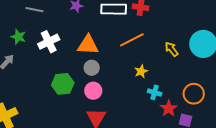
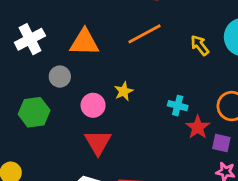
gray circle: (92, 68) -> (60, 77), moved
yellow star: (141, 71) -> (124, 91), moved
green hexagon: (63, 84) -> (34, 112), moved

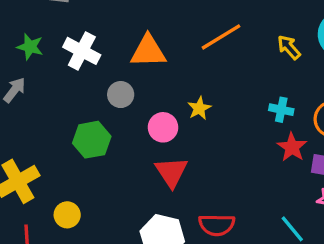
white cross: (30, 39) -> (82, 51), turned -32
cyan cross: (178, 106) -> (281, 110), moved

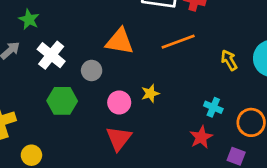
white cross: (82, 51) -> (51, 55), moved
red star: (292, 147) -> (201, 137), moved

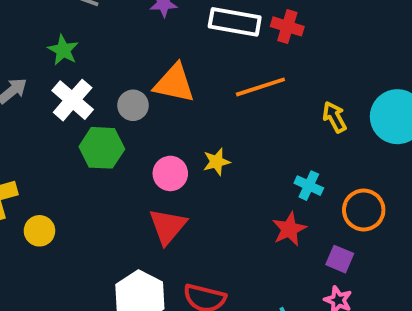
green star: (29, 19) -> (63, 50), moved
gray circle: (92, 70) -> (133, 105), moved
green hexagon: (62, 101) -> (102, 148), moved
yellow circle: (31, 155) -> (39, 231), moved

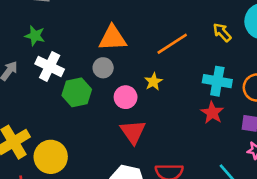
orange line: (260, 87) -> (172, 44), moved
gray circle: (133, 105) -> (103, 68), moved
cyan cross: (309, 186) -> (217, 81), size x1.5
yellow circle: (39, 231) -> (51, 157), size x1.6

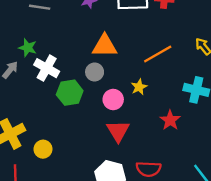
green star: (35, 36) -> (28, 48), moved
red star: (212, 113) -> (170, 120), moved
yellow circle: (51, 157) -> (43, 149), size x0.6

